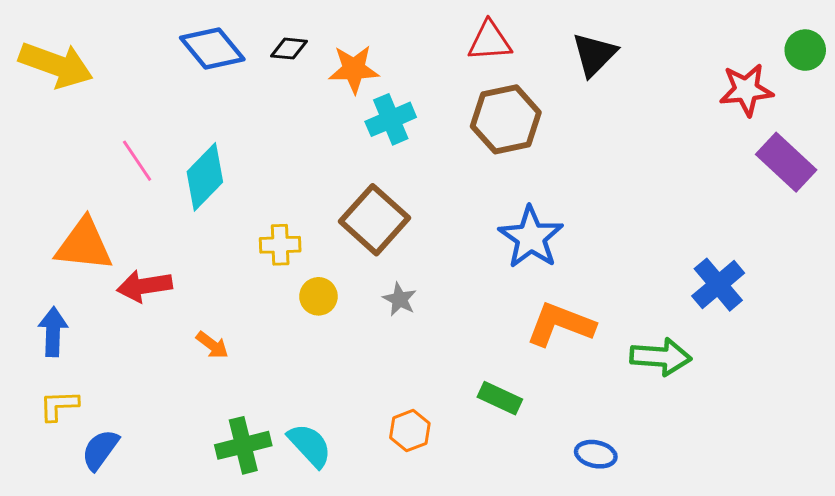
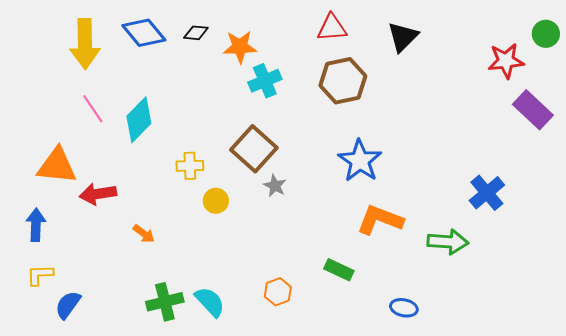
yellow arrow: (56, 65) -> (85, 44), moved, turned 69
gray star: (400, 299) -> (275, 186), moved

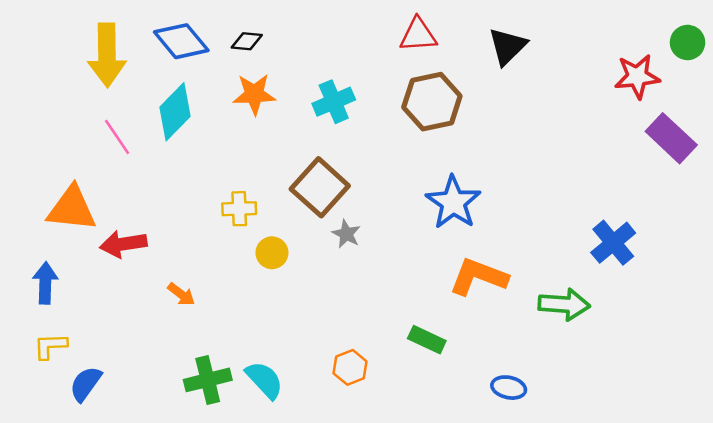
orange star: (240, 47) -> (254, 94), moved
cyan diamond: (139, 120) -> (175, 112), moved

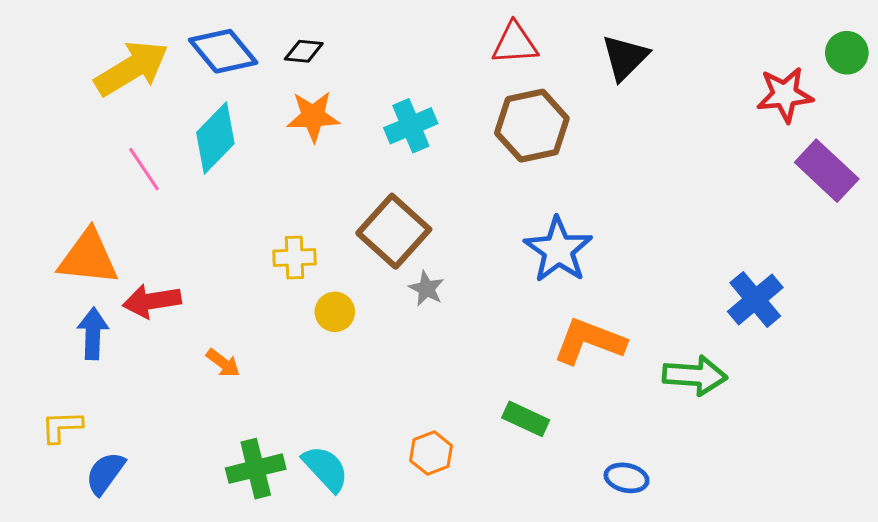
yellow arrow: (107, 55) -> (132, 68), turned -120
blue arrow: (45, 283) -> (93, 334), moved

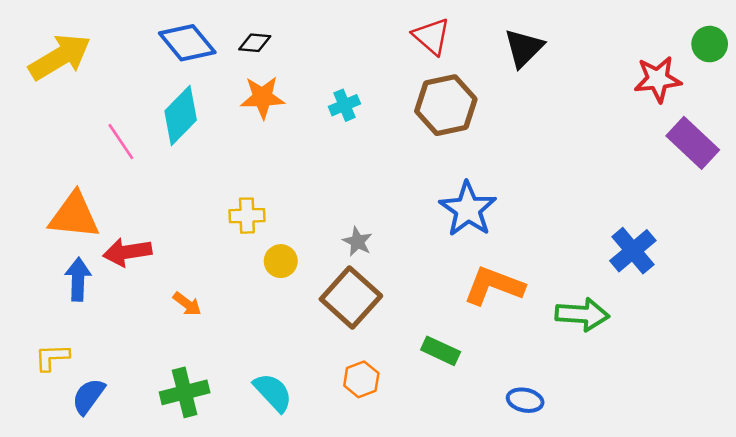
red triangle: (515, 43) -> (432, 36), turned 45
yellow arrow: (132, 68) -> (60, 57), moved
cyan cross: (411, 126) -> (344, 105), size x0.7
brown square: (394, 231) -> (351, 297), moved
green cross: (256, 469) -> (185, 392), moved

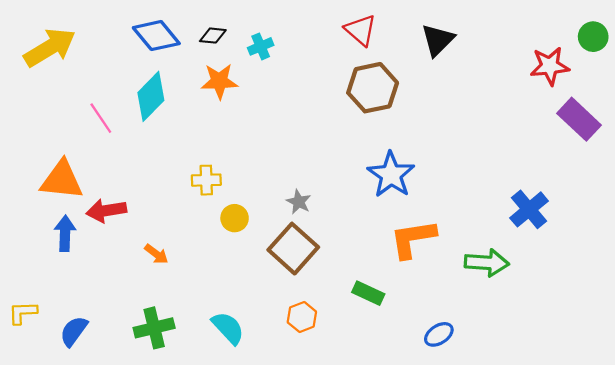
cyan cross: (344, 105) -> (261, 46), moved
orange L-shape: (494, 286) -> (413, 239), turned -30
yellow L-shape: (52, 357) -> (23, 313), moved
blue ellipse: (525, 400) -> (439, 334), turned -44

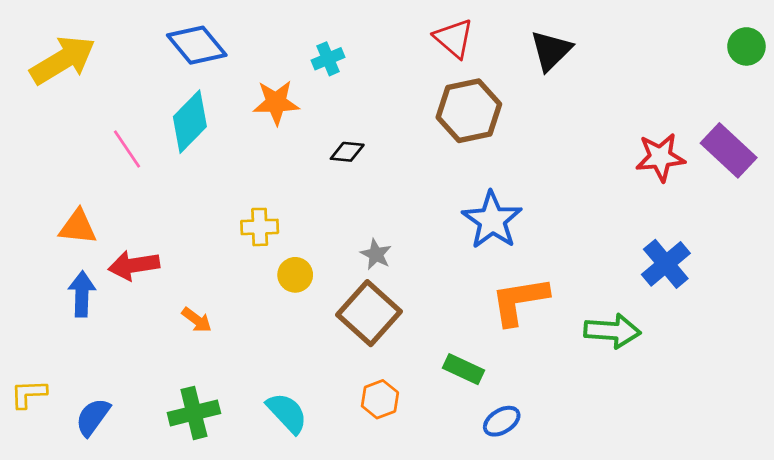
black diamond: (213, 36) -> (347, 152), moved
red star: (550, 66) -> (660, 157), moved
orange triangle: (62, 180) -> (78, 227), size x0.7
blue ellipse: (439, 334) -> (502, 421), moved

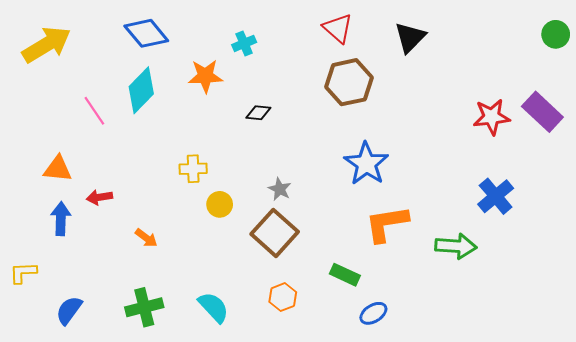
red arrow: (134, 265) -> (99, 197), size x0.7
yellow L-shape: (29, 394) -> (23, 273), moved

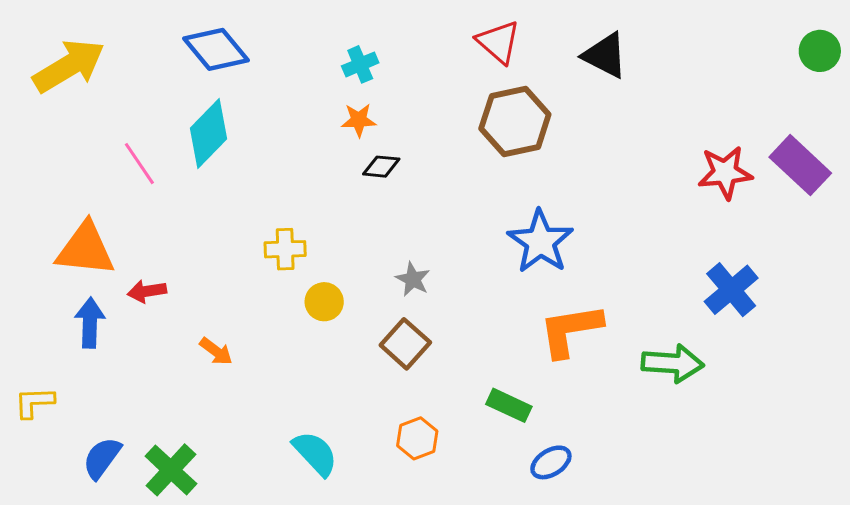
black triangle: (410, 37) -> (605, 55), turned -48
orange star: (205, 76) -> (359, 120), moved, size x0.7
orange triangle: (58, 169) -> (85, 249), size x1.4
brown square: (275, 233) -> (405, 344), size x0.7
green cross: (144, 307) -> (171, 470), moved, turned -33

